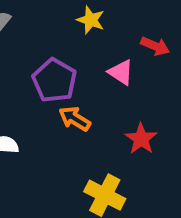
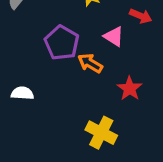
orange arrow: (75, 119) -> (90, 63), moved

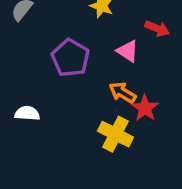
orange arrow: (90, 63) -> (122, 93), moved
yellow cross: (101, 133) -> (116, 134), moved

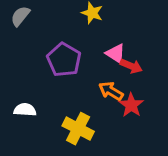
red arrow: (157, 28) -> (131, 66), moved
yellow cross: (116, 134) -> (78, 129), moved

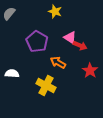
orange arrow: (111, 91) -> (58, 63), moved
red star: (131, 105) -> (90, 71), moved

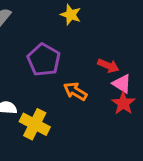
pink triangle: (70, 38) -> (122, 84), moved
yellow cross: (46, 86) -> (35, 124), moved

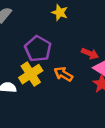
yellow cross: (35, 124) -> (31, 74), moved, turned 30

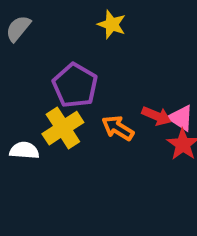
red arrow: (90, 54) -> (156, 116), moved

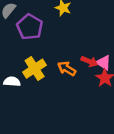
purple pentagon: (75, 85) -> (30, 27), moved

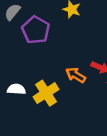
yellow cross: (35, 69) -> (46, 93), moved

